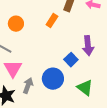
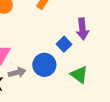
gray arrow: (28, 86) -> (17, 72), turned 56

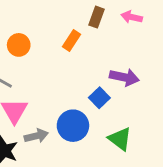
purple arrow: (82, 29) -> (124, 77), turned -72

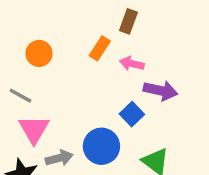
pink arrow: (132, 17) -> (132, 64), moved

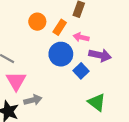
orange circle: (39, 53) -> (37, 22), moved
blue circle: (101, 146) -> (61, 54), moved

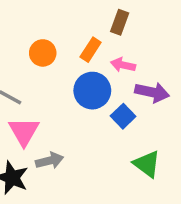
orange circle: (37, 22) -> (43, 53), moved

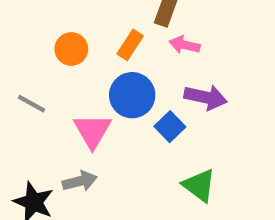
pink arrow: (123, 65) -> (185, 45), moved
pink triangle: (24, 132) -> (92, 131), moved

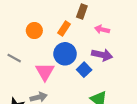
pink arrow: (185, 45) -> (102, 29), moved

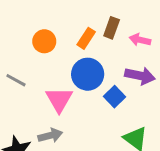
brown rectangle: (82, 11) -> (112, 28), moved

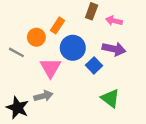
orange rectangle: (86, 38) -> (58, 25), moved
orange circle: (44, 41) -> (36, 37), moved

